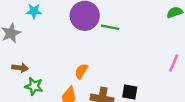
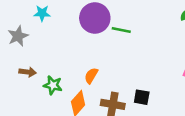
green star: (34, 86) -> (53, 85), moved

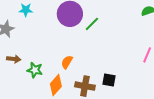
green line: (121, 30) -> (92, 24), turned -56

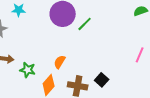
black square: (109, 80) -> (102, 80), turned 32

